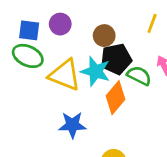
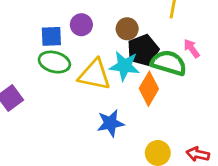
green semicircle: (139, 76) -> (169, 63), size x1.4

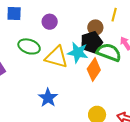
brown circle: (127, 29) -> (95, 27), moved
blue square: (51, 36) -> (14, 14), moved
blue star: (110, 123) -> (48, 98), moved, turned -30

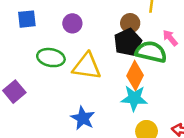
cyan star: (78, 52) -> (134, 98), moved

